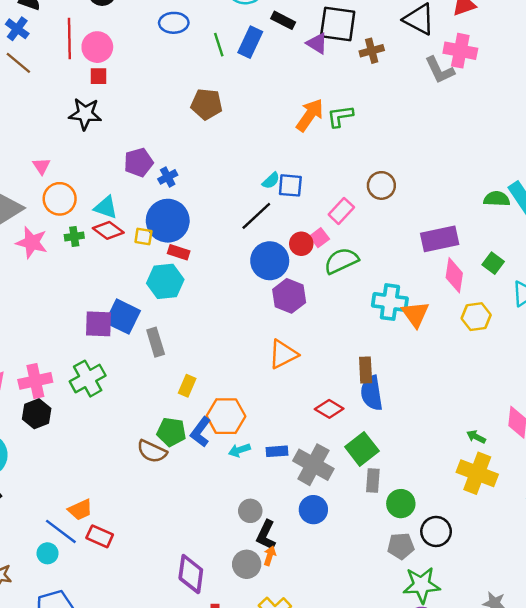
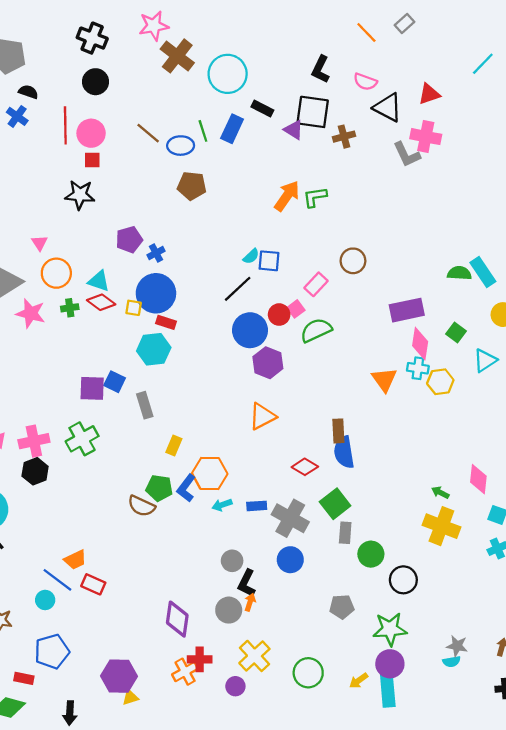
blue ellipse: (174, 23) -> (181, 146), moved
brown line: (18, 63) -> (148, 133), moved
cyan cross: (390, 302) -> (418, 368), moved, size x0.7
blue square: (123, 317) -> (115, 382), size x0.7
gray pentagon: (401, 546) -> (342, 607), moved

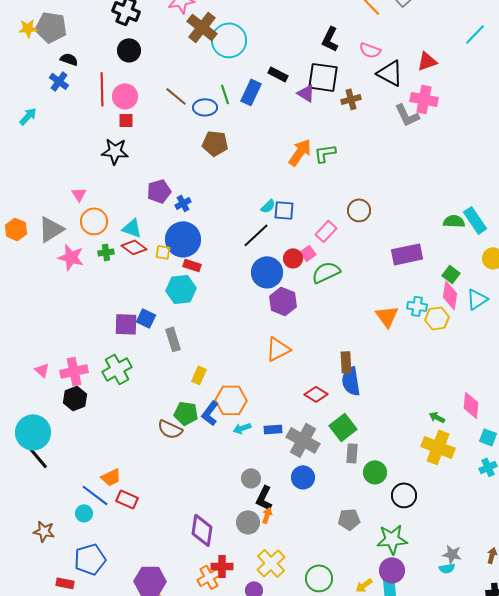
cyan circle: (228, 74) -> (229, 40), moved
pink diamond: (420, 344) -> (450, 295), moved

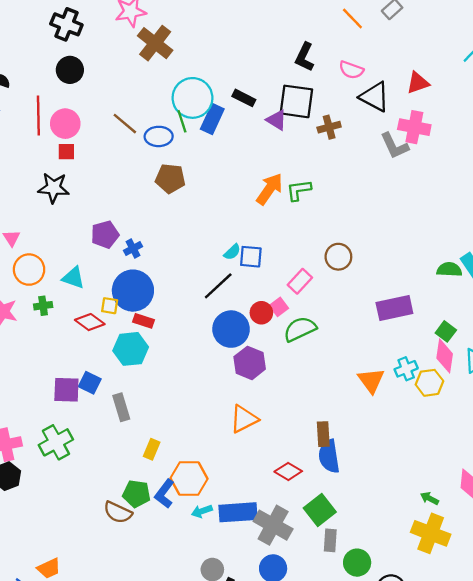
cyan circle: (229, 40) -> (192, 98), moved
red diamond: (134, 247) -> (90, 322), moved
cyan cross: (417, 306) -> (406, 369), turned -30
blue rectangle: (273, 429) -> (238, 512), size x1.8

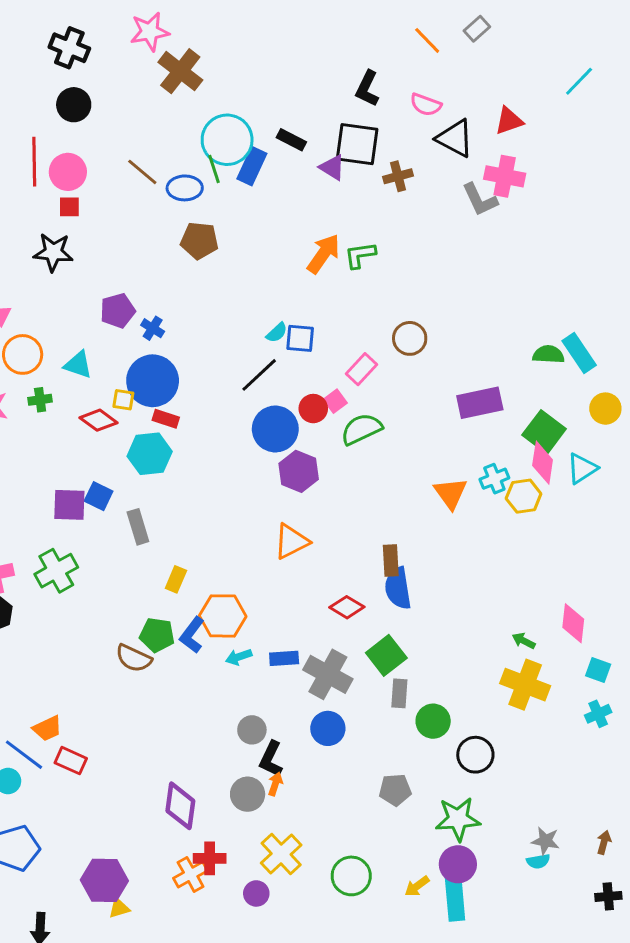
blue cross: (133, 249) -> (153, 328), turned -30
green square: (446, 331) -> (544, 432), size x1.6
blue rectangle: (238, 512) -> (284, 658), size x0.6

